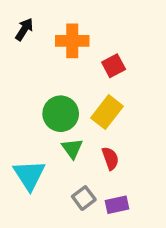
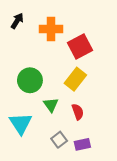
red square: (114, 66) -> (80, 46), size x1.5
green circle: (61, 114) -> (30, 80), moved

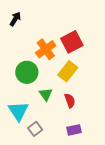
orange cross: (51, 29) -> (46, 49), moved, turned -36
gray square: (59, 140) -> (35, 129), moved

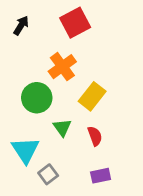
red square: (72, 42) -> (75, 23), moved

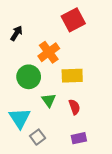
red square: (75, 23) -> (73, 20), moved
black arrow: (21, 25) -> (16, 33), moved
yellow rectangle: (92, 96) -> (72, 76), turned 50

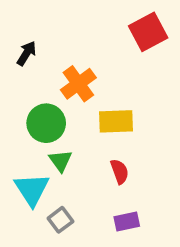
red square: (73, 20) -> (148, 32), moved
green triangle: (49, 100) -> (60, 161), moved

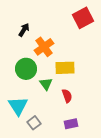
black arrow: (26, 53) -> (24, 30), moved
green triangle: (60, 161) -> (46, 84), moved

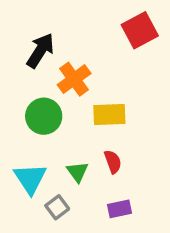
black arrow: (24, 30) -> (40, 50), size x1.5
green triangle: (46, 84) -> (77, 172), moved

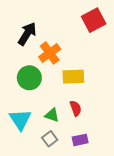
green triangle: (77, 172) -> (52, 115), turned -35
gray square: (57, 207) -> (50, 139), moved

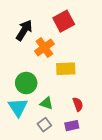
red square: (94, 20) -> (64, 21), moved
green circle: (29, 78) -> (26, 83), moved
red semicircle: (76, 108) -> (78, 104), moved

